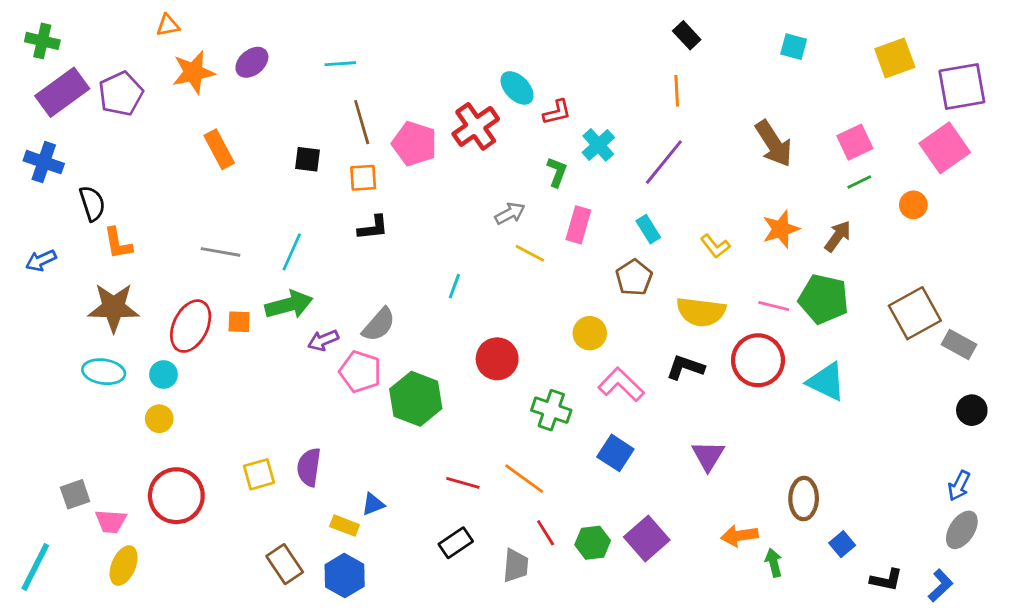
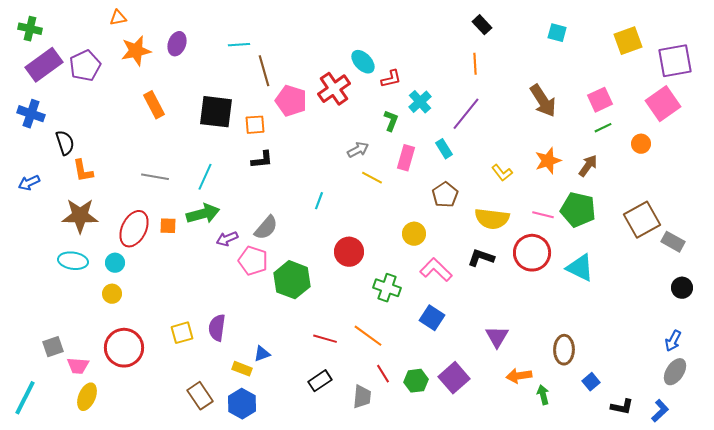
purple ellipse: (252, 62) -> (177, 44), turned -30
brown line: (362, 122) -> (264, 71), moved
black square: (307, 159) -> (216, 112), size x1.8
cyan rectangle: (648, 229) -> (444, 149), moved
purple triangle: (708, 456) -> (497, 337), moved

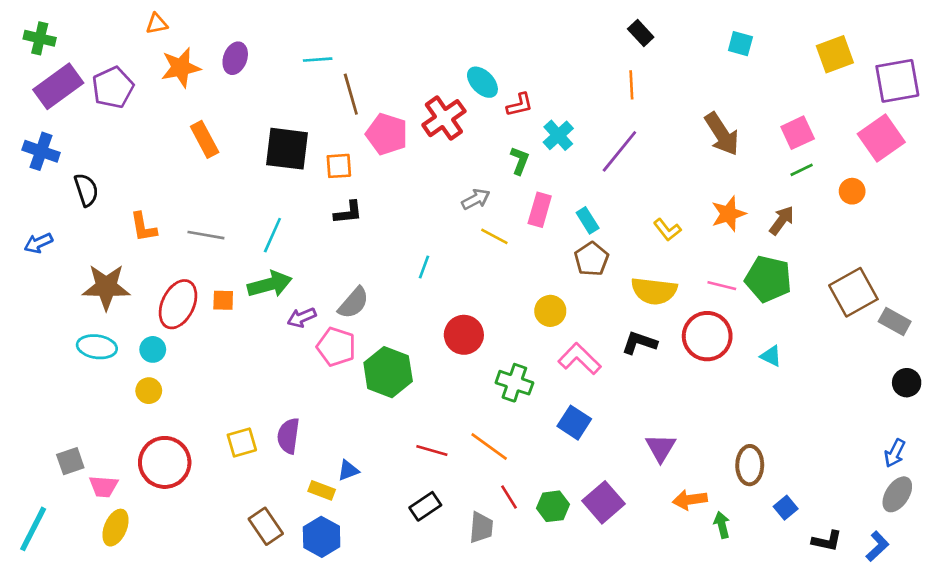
cyan rectangle: (444, 149) -> (588, 220), moved
orange L-shape: (83, 171) -> (143, 227), moved
cyan triangle: (580, 268) -> (771, 356), size x0.6

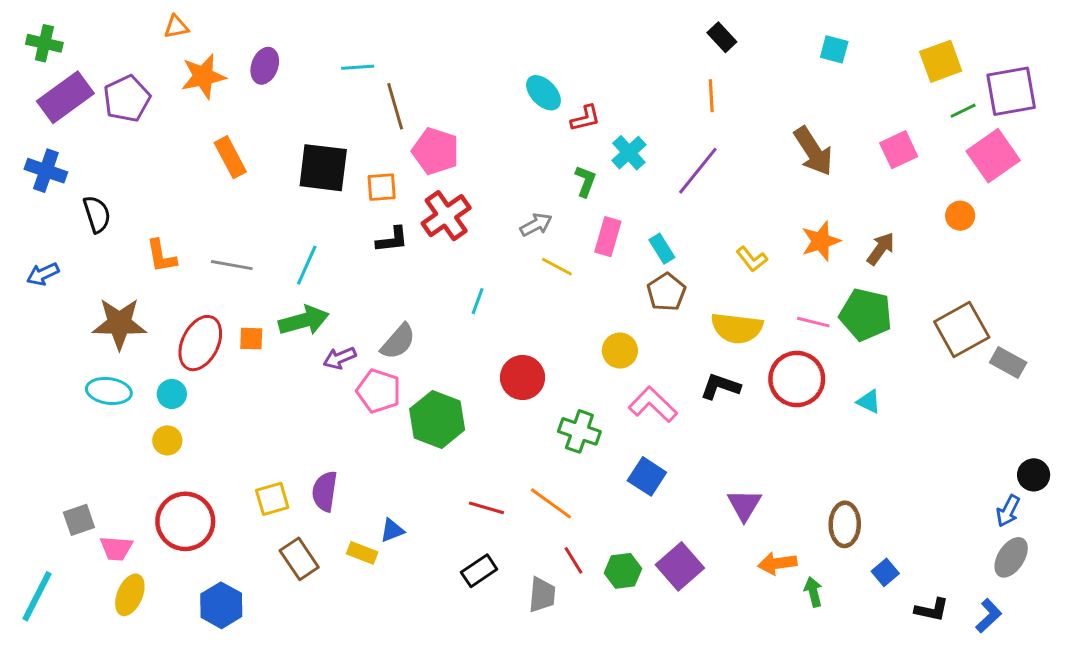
red cross: (444, 118) -> (446, 216), moved
green line: (802, 170) -> (963, 111), moved
black circle: (907, 383) -> (1034, 475), moved
brown rectangle: (266, 526) -> (299, 559), moved
blue hexagon: (322, 537) -> (221, 605), moved

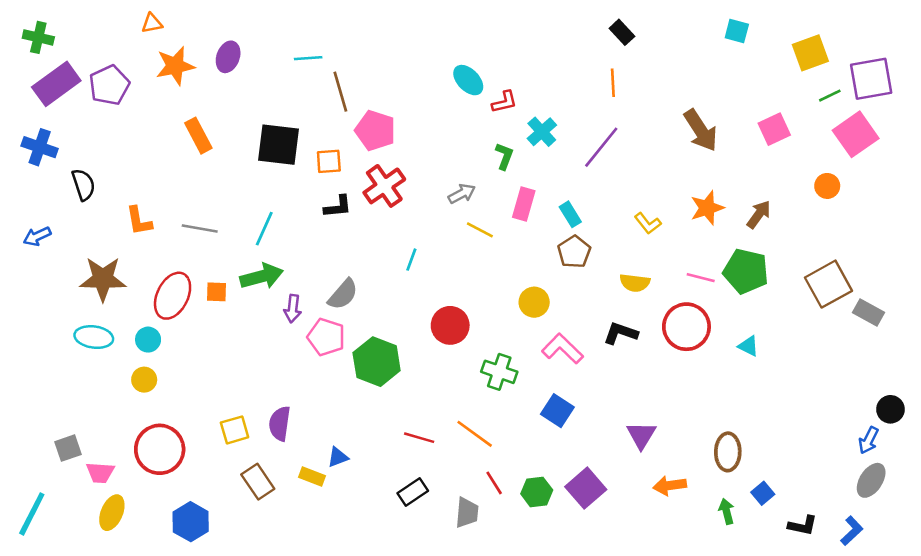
cyan square: (834, 49) -> (737, 31), moved
yellow semicircle: (737, 328) -> (635, 283), size x0.7
purple arrow: (340, 358) -> (293, 309), turned -60
green arrow: (813, 592) -> (726, 511), moved

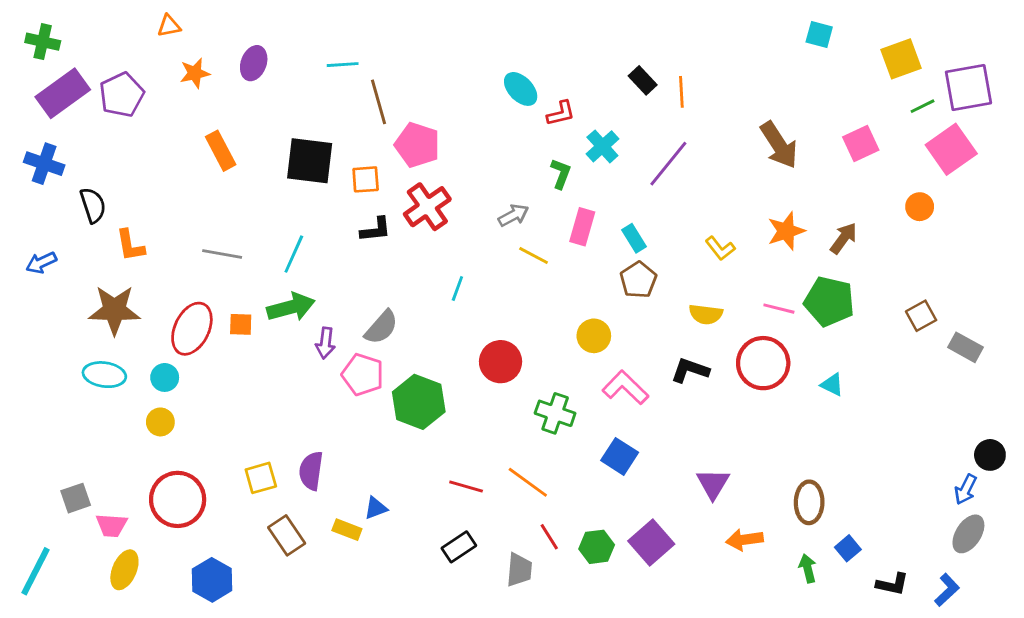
black rectangle: (622, 32) -> (643, 80), moved
orange star: (175, 66) -> (195, 73), size x0.7
orange L-shape: (139, 221) -> (130, 245), moved
brown square: (828, 284) -> (921, 316), size x0.6

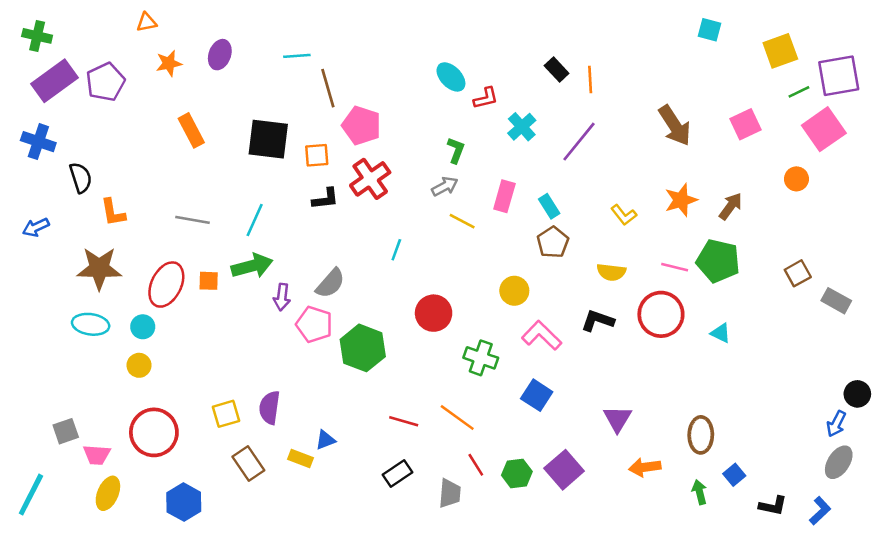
green L-shape: (561, 174) -> (456, 150), moved

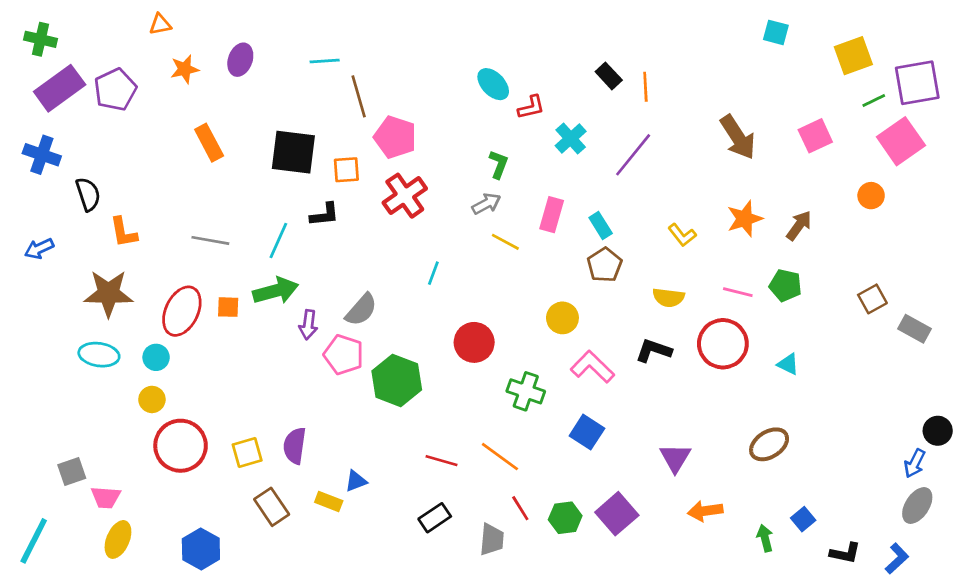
black L-shape: (325, 199) -> (325, 215), moved
green pentagon: (718, 261) -> (785, 285), size x0.7
red circle: (154, 432) -> (181, 446), moved
brown ellipse: (701, 435) -> (769, 444), moved, turned 56

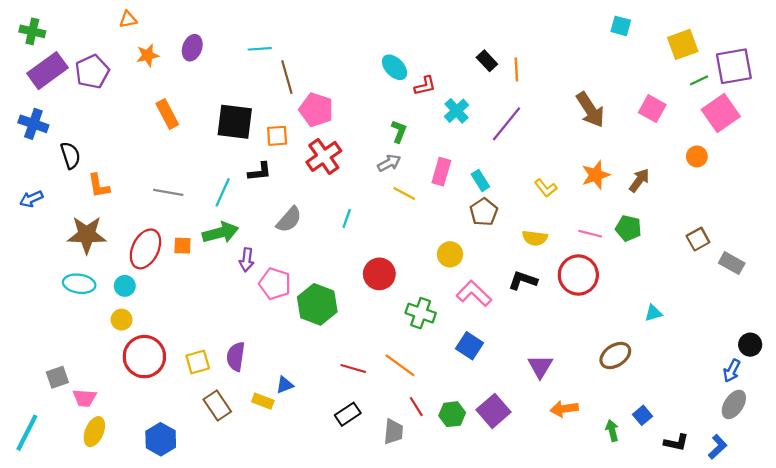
pink square: (815, 136) -> (652, 109), turned -36
gray semicircle: (361, 310) -> (289, 220), moved
cyan triangle: (788, 364) -> (653, 313), moved, turned -42

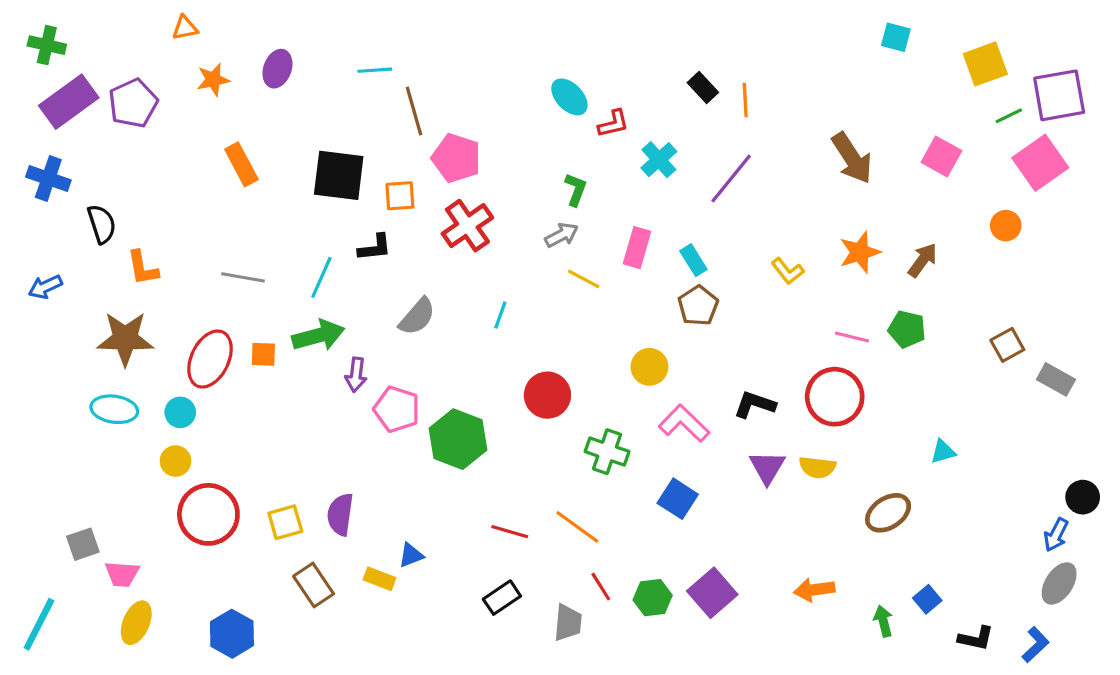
yellow semicircle: (535, 238) -> (817, 467), moved
purple triangle: (540, 366) -> (767, 467), moved

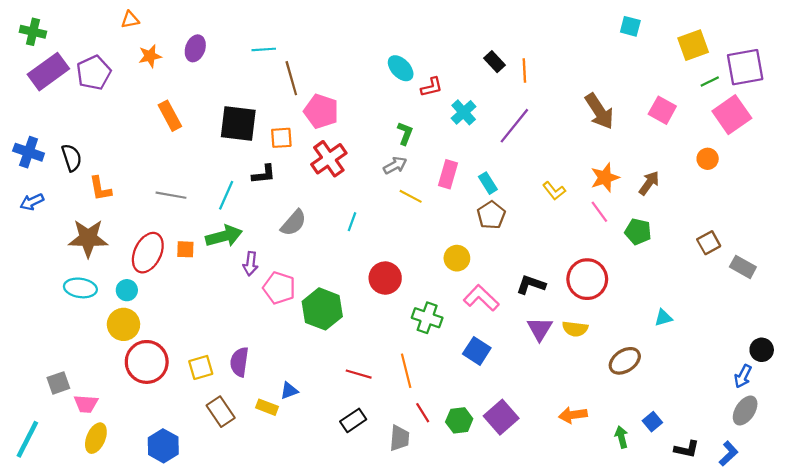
blue cross: (48, 179) -> (29, 152), moved
pink line: (852, 337) -> (599, 212), moved, turned 40
yellow circle: (175, 461) -> (123, 324), size x1.5
orange line: (577, 527) -> (406, 371), turned 40

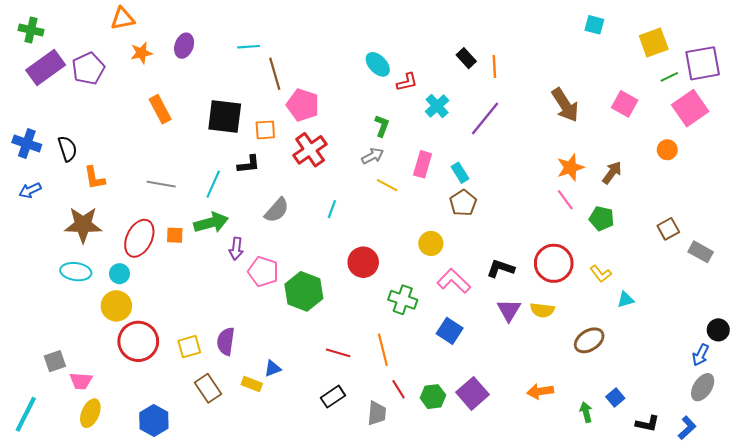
orange triangle: (130, 20) -> (123, 19), size x1.4
yellow L-shape: (554, 191) -> (601, 274), moved

